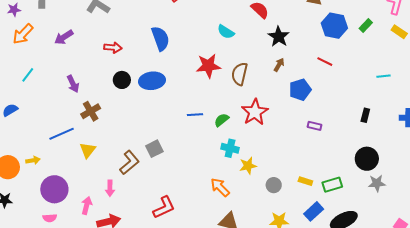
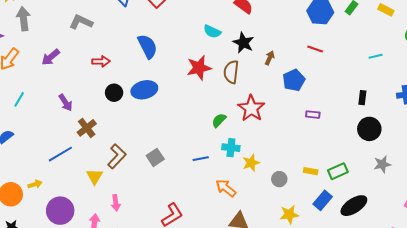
black star: (279, 37) -> (243, 43), moved
blue line: (195, 115) -> (201, 159), moved
yellow triangle: (88, 150) -> (95, 176), moved
black circle: (367, 159) -> (369, 129), moved
brown L-shape: (129, 163) -> (117, 156), moved

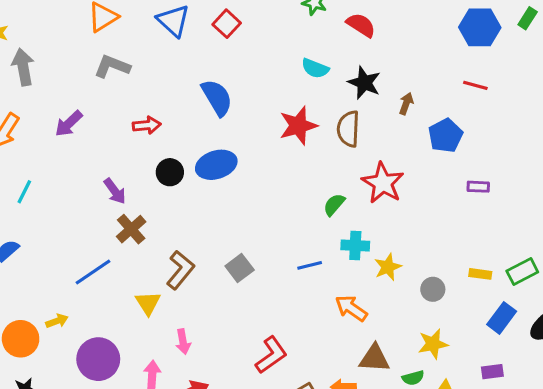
purple arrow: (66, 103) -> (115, 191), moved
yellow star: (289, 214) -> (433, 344), moved

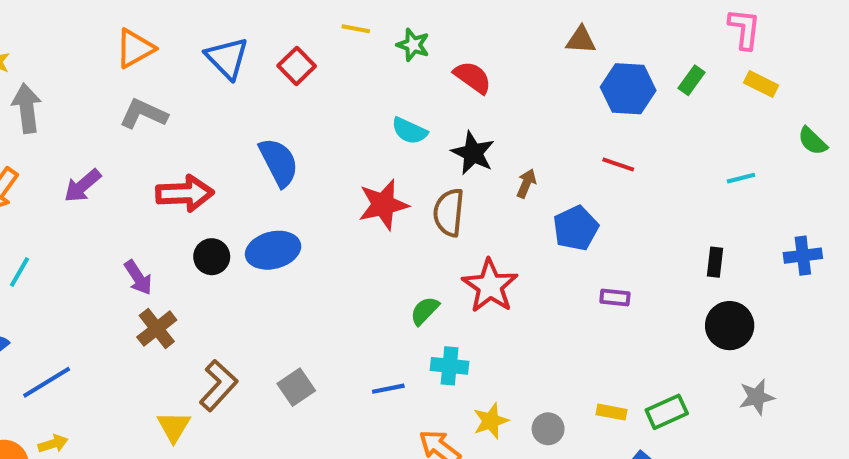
red arrow: (147, 125) -> (185, 193), size x1.5
yellow star: (388, 267) -> (491, 421), moved
blue line: (93, 272) -> (47, 382), moved

